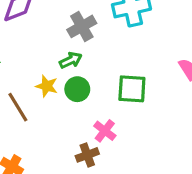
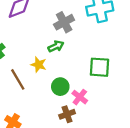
green circle: (77, 89) -> (60, 87), moved

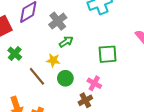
gray cross: (64, 22) -> (58, 21), moved
green circle: (60, 87) -> (65, 78), moved

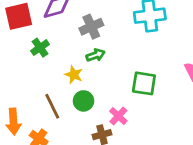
green cross: (15, 54) -> (40, 48), moved
brown line: (37, 76) -> (52, 106), moved

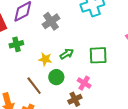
green cross: (40, 48) -> (16, 44), turned 32
green arrow: (96, 55) -> (67, 54), moved

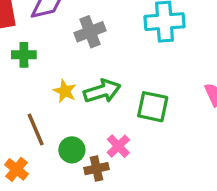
green arrow: (67, 54) -> (102, 91), size x1.5
green circle: (56, 77) -> (72, 150), moved

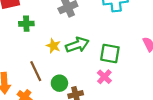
pink cross: (118, 146) -> (104, 77), moved

